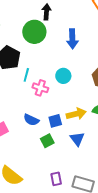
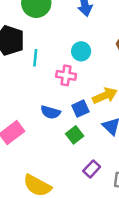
pink cross: (40, 88) -> (66, 75), moved
purple rectangle: (56, 179) -> (92, 169), moved, turned 64

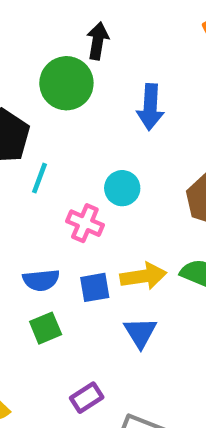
blue semicircle: (51, 112) -> (41, 280), turned -36
green square: (75, 135) -> (46, 328), moved

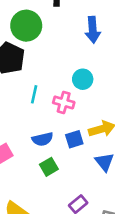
green circle: (66, 83) -> (26, 26), moved
cyan line: (39, 178) -> (34, 94), moved

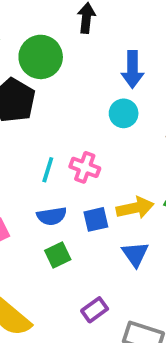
cyan circle: (83, 79) -> (124, 113), moved
cyan line: (34, 94) -> (48, 170), moved

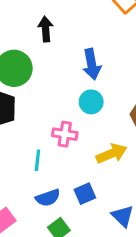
pink cross: (85, 167) -> (65, 134), moved
yellow arrow: (135, 208) -> (112, 154), moved

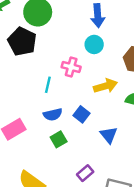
blue square: (85, 194) -> (82, 114), turned -35

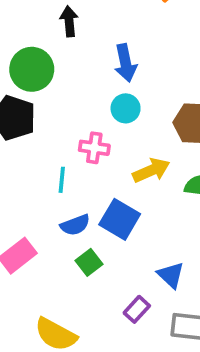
blue square: (82, 114) -> (120, 219), size x1.5
blue triangle: (109, 135) -> (171, 275), moved

